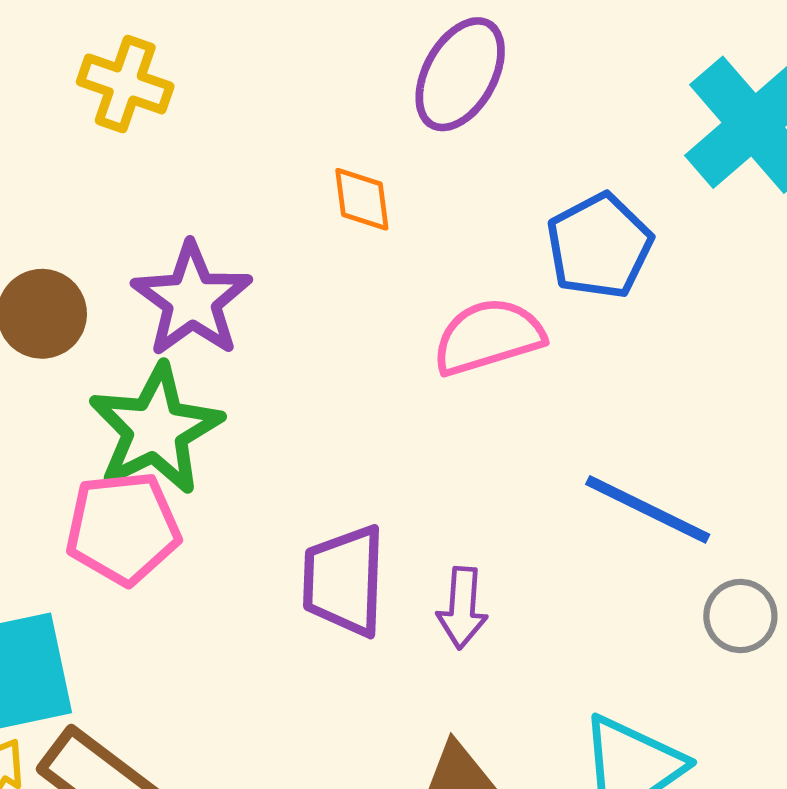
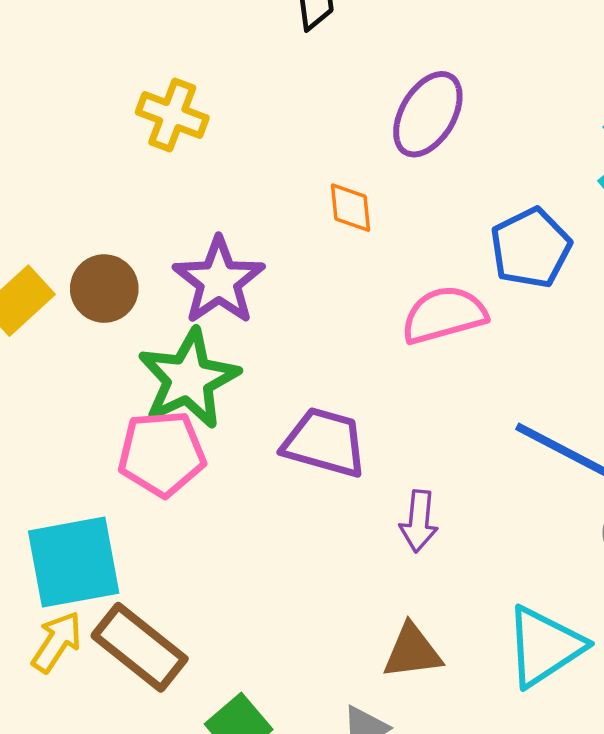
purple trapezoid: (344, 581) -> (325, 442), moved, turned 102

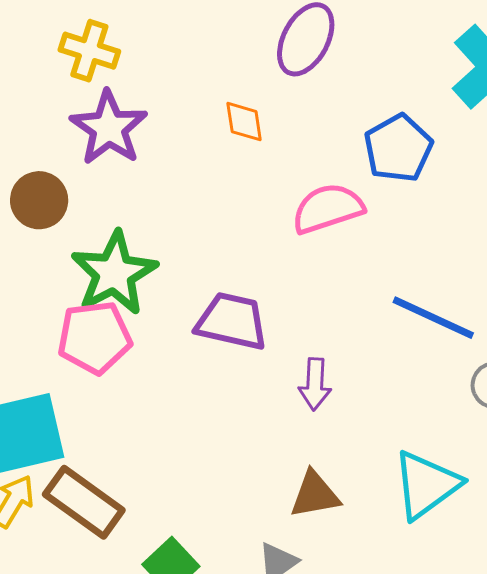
purple star: (219, 281) -> (109, 128), moved

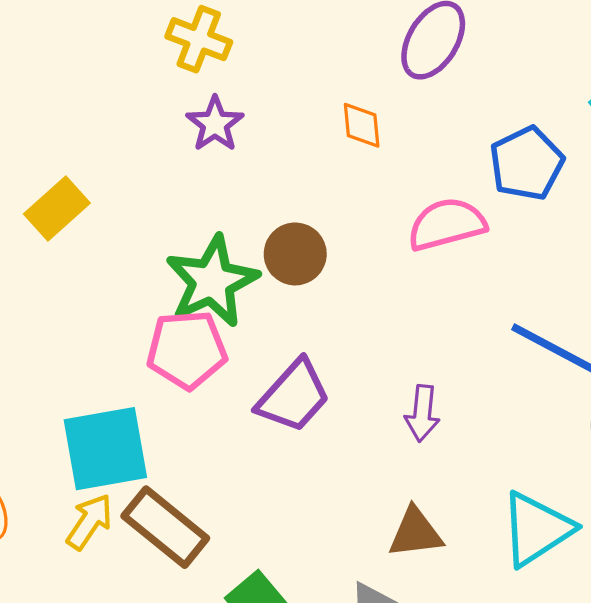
purple star: (109, 128) -> (215, 124), size x0.7
brown circle: (39, 200) -> (295, 254), moved
purple trapezoid: (232, 321) -> (293, 396), moved, turned 116

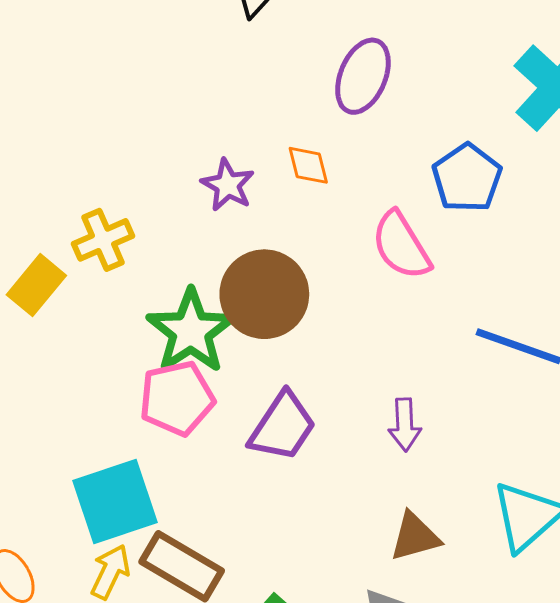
yellow cross: (199, 39) -> (103, 240), moved, turned -36
purple star: (215, 124) -> (228, 185), moved
pink semicircle: (447, 224) -> (401, 246), turned -98
brown circle: (295, 254) -> (264, 294), size x1.5

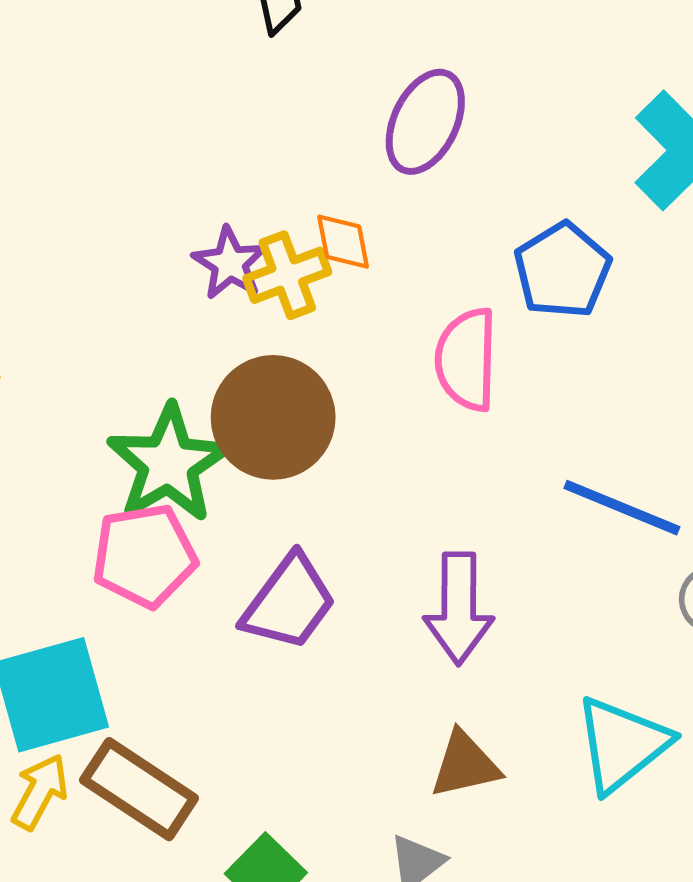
yellow cross: (103, 240) -> (287, 275), moved
pink semicircle: (401, 246) -> (466, 359), turned 30
purple arrow: (405, 425) -> (459, 608), size x1.5

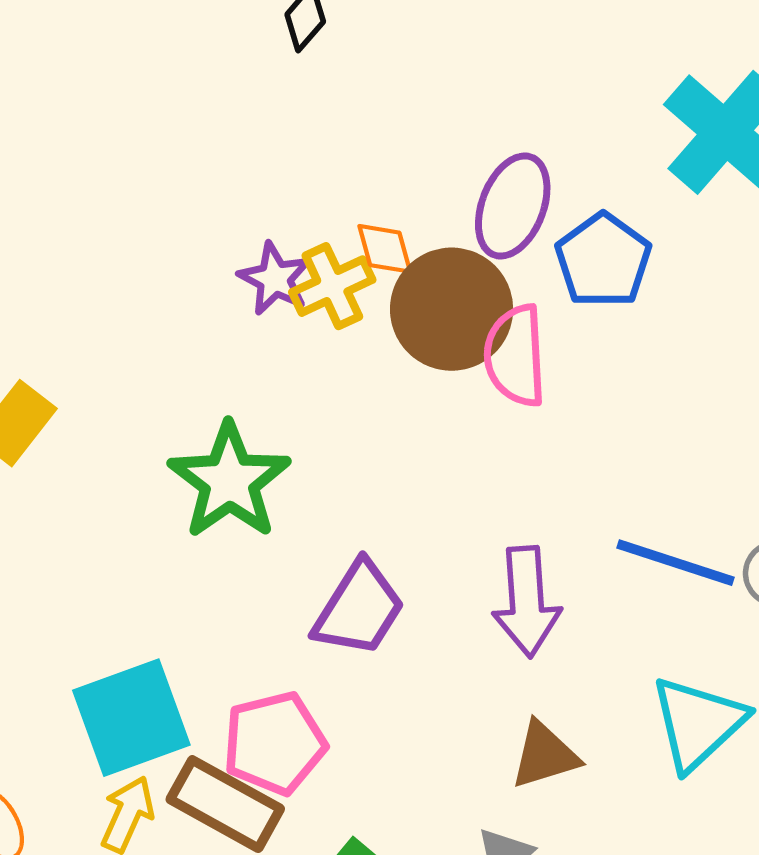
purple ellipse: (425, 122) -> (513, 206), moved
brown circle: (273, 417) -> (452, 309), moved
blue line: (622, 508) -> (676, 563), moved
pink pentagon: (144, 556) -> (275, 743), moved

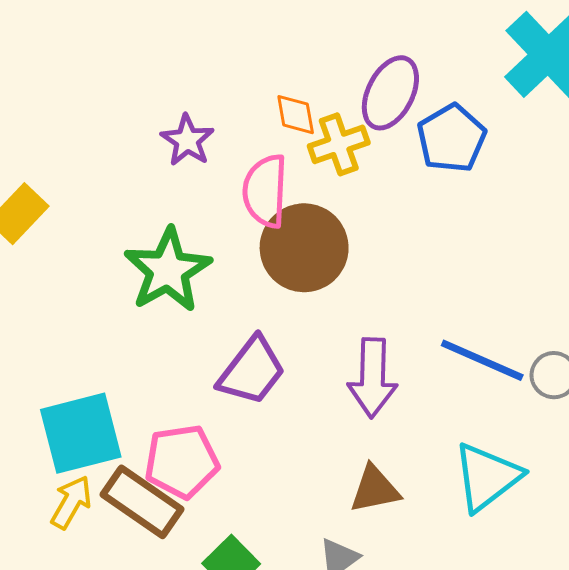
purple star: (275, 279) -> (187, 140), moved
yellow cross: (332, 286) -> (339, 144), moved
brown circle: (452, 309) -> (304, 248), moved
pink semicircle: (515, 356) -> (265, 191), moved

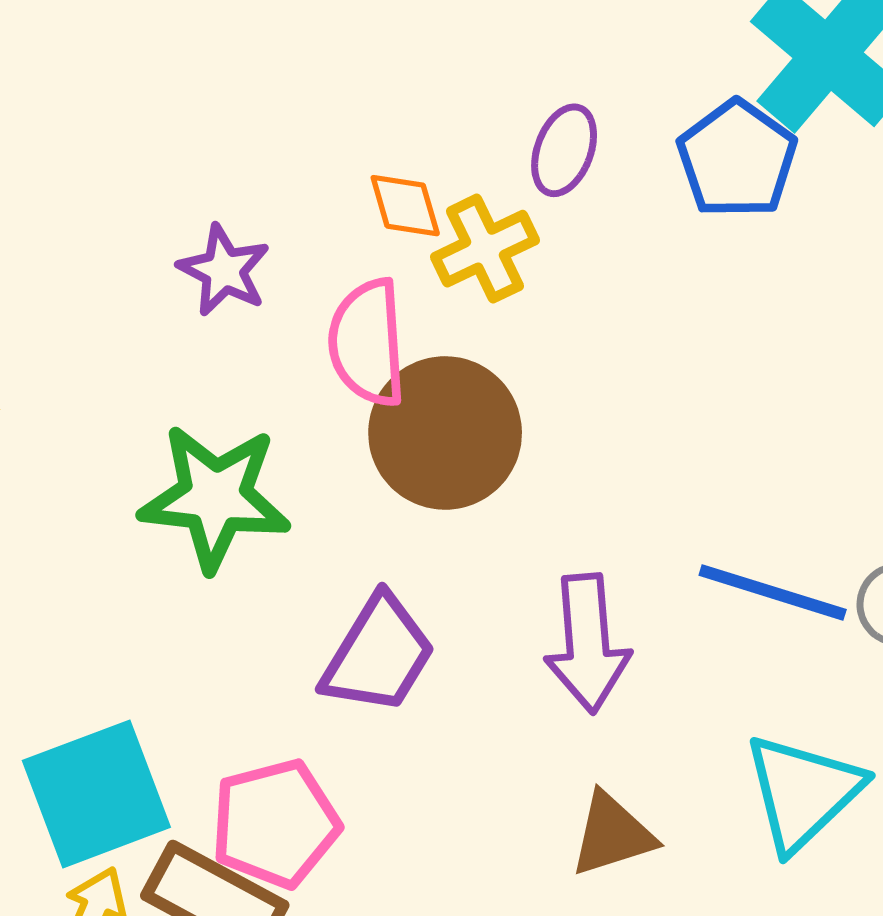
purple ellipse: (390, 93) -> (564, 150), size x0.7
blue pentagon: (452, 138) -> (737, 159), moved
green star: (168, 270) -> (215, 497), turned -30

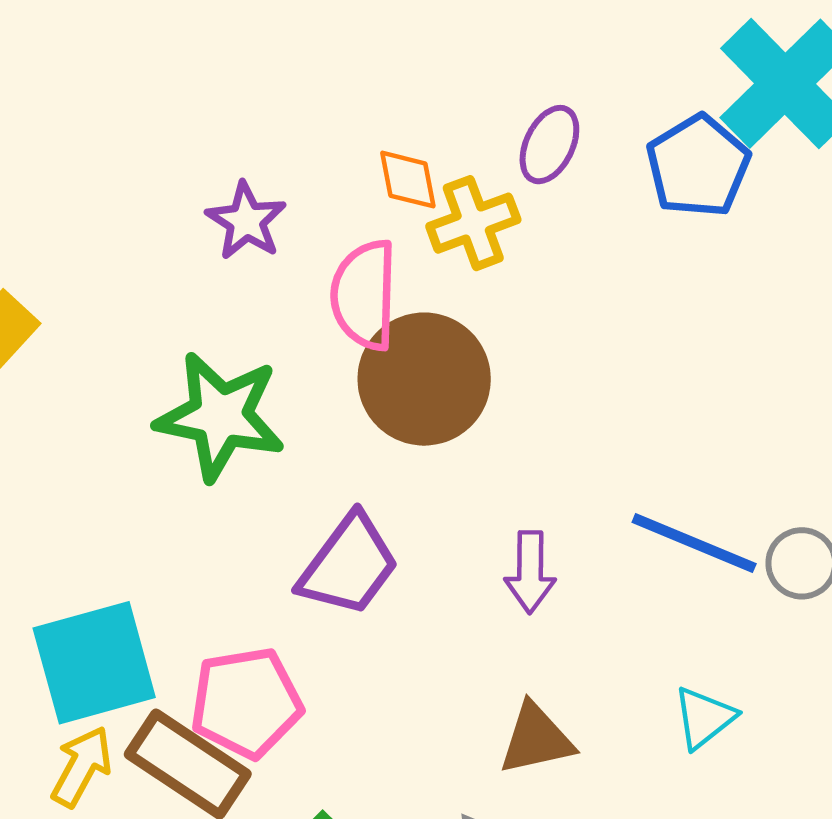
purple arrow: (587, 643) -> (530, 572), size x0.7
cyan triangle: (803, 792) -> (704, 718), size x0.6

